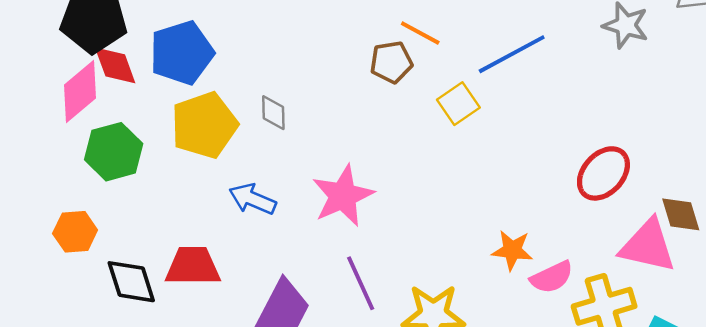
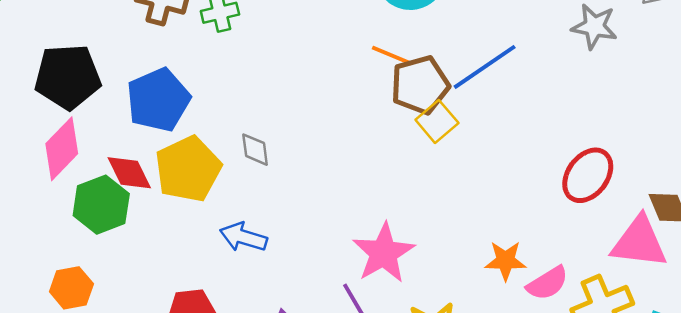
brown pentagon: (391, 62) -> (420, 85), moved, size x1.4
red diamond: (115, 65) -> (129, 173), moved
pink star: (343, 196) -> (384, 253), moved

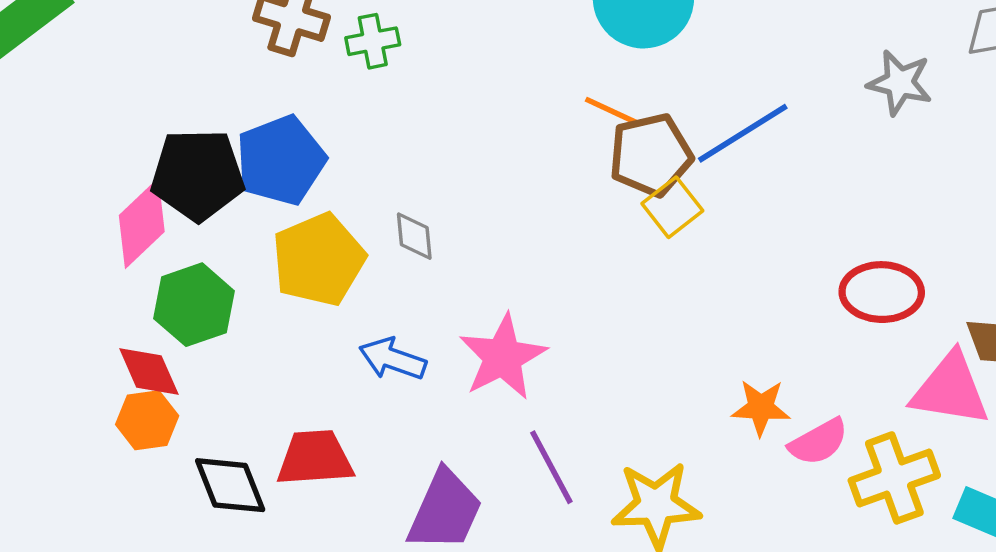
black pentagon: (68, 77) -> (198, 175), moved
red diamond: (129, 173) -> (149, 371), moved
red ellipse: (588, 175) -> (882, 292), turned 52
pink star: (384, 253) -> (503, 357), moved

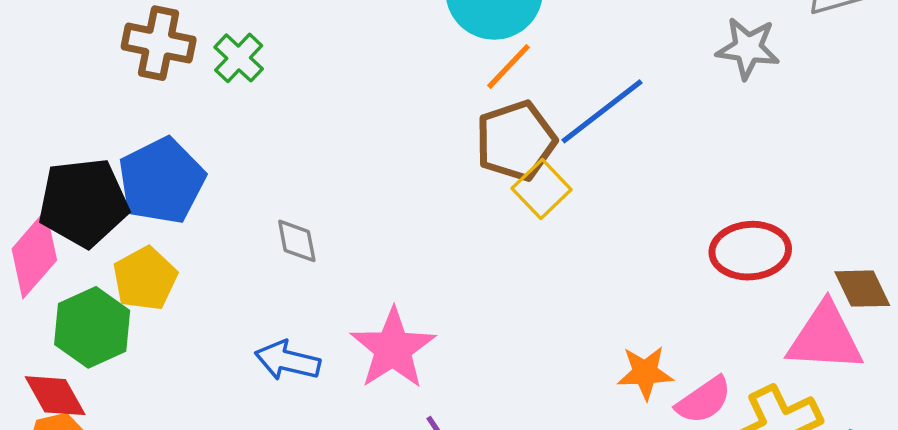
green cross: (373, 41) -> (239, 58), turned -30
orange line: (613, 112) -> (509, 66), moved, turned -66
yellow pentagon: (319, 260) -> (145, 279), moved, size x0.7

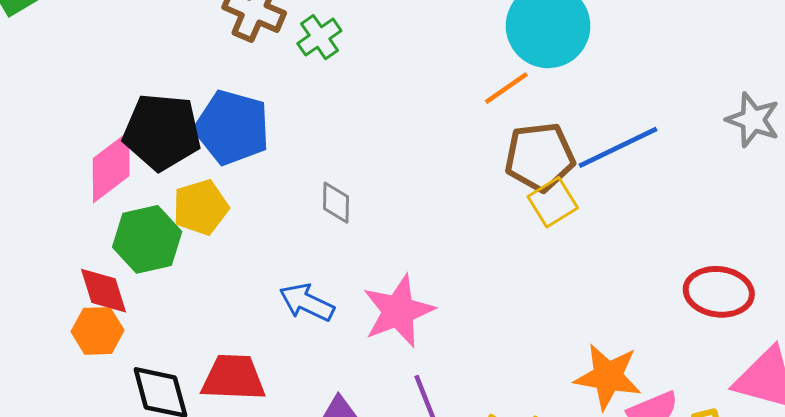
orange line: (509, 66) -> (506, 88), moved
blue pentagon: (162, 181) -> (232, 127), turned 30
orange star: (645, 373) -> (608, 377), size x1.4

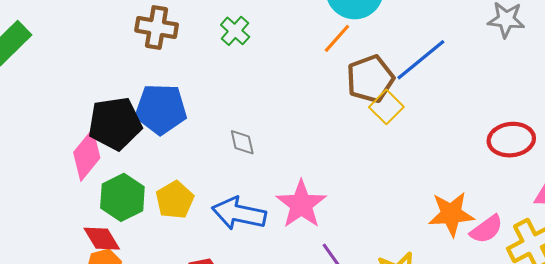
green cross: (319, 37) -> (235, 31), moved
yellow pentagon: (201, 207) -> (175, 200), moved
blue arrow: (307, 302) -> (239, 213), size x1.4

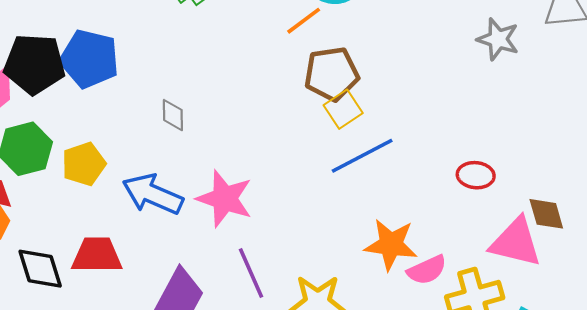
blue line: (421, 60) -> (362, 156), moved
red ellipse: (511, 140) -> (476, 175), size x0.7
pink star: (301, 204) -> (225, 199), turned -30

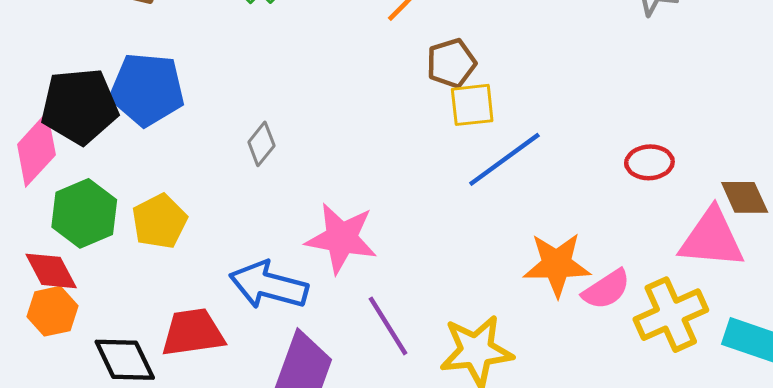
brown pentagon: (332, 74) -> (451, 63), size x0.7
yellow square: (343, 109) -> (472, 105), turned 36
gray diamond: (173, 115) -> (261, 144), turned 48
blue arrow: (153, 194) -> (269, 285), moved

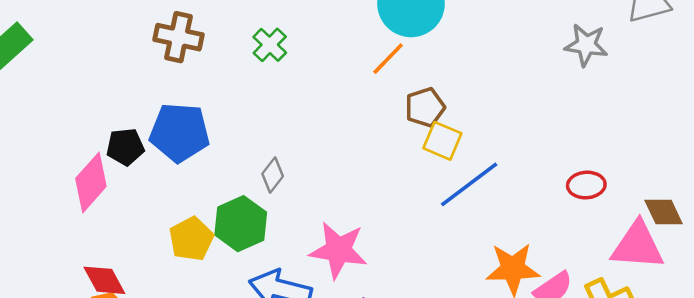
yellow square: (472, 105) -> (442, 141), turned 30
black pentagon: (80, 106) -> (125, 147), size x0.6
green hexagon: (84, 213) -> (241, 224), moved

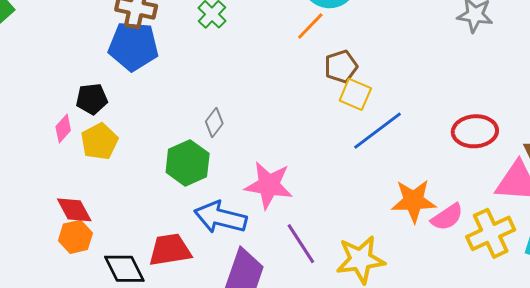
blue pentagon: (180, 132) -> (133, 46), moved
pink diamond: (91, 182) -> (63, 128), size x0.6
red ellipse: (586, 185) -> (475, 131), size x1.4
yellow pentagon: (191, 239) -> (99, 141), moved

